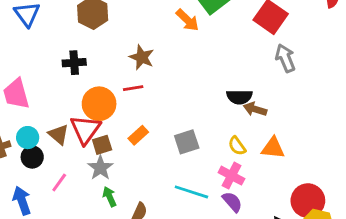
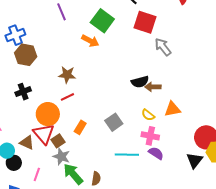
green arrow: (110, 197) -> (73, 174), size x1.6

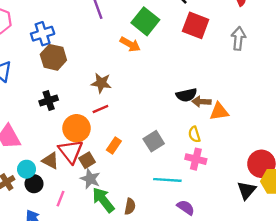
gray arrow: (163, 47) -> (238, 38), moved, turned 42
orange triangle: (172, 109) -> (219, 112), moved
yellow semicircle: (148, 115) -> (194, 134), turned 32
purple semicircle: (156, 153) -> (186, 208), moved

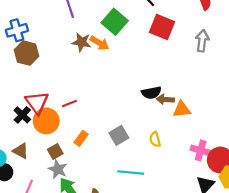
brown star: (101, 83) -> (82, 42), moved
black cross: (49, 100) -> (22, 115), moved, turned -30
yellow semicircle: (194, 134) -> (155, 139), moved
red triangle: (71, 151) -> (37, 103), moved
pink cross: (196, 159) -> (201, 150), moved

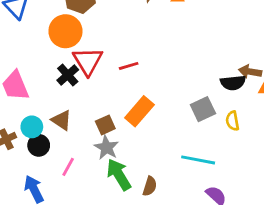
black semicircle: (151, 93) -> (233, 83), moved
orange circle: (46, 121) -> (65, 31), moved
gray square: (119, 135) -> (203, 109), moved
orange rectangle: (81, 138) -> (139, 111), size x1.5

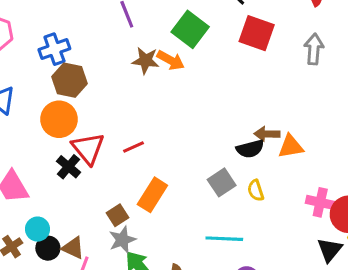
brown triangle: (62, 120) -> (73, 248), moved
gray star: (106, 148) -> (122, 240), turned 30

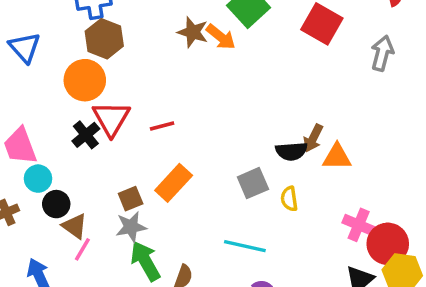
brown arrow: (267, 134) -> (313, 138), turned -75
cyan circle: (38, 229) -> (38, 179), moved
black circle: (48, 248) -> (56, 204), moved

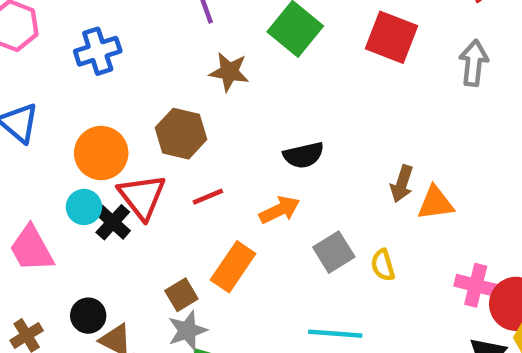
orange arrow: (221, 37) -> (280, 210), moved, turned -56
brown hexagon: (104, 39) -> (181, 134), moved
black semicircle: (291, 151) -> (304, 155), moved
cyan circle: (38, 179) -> (84, 207), moved

